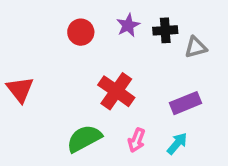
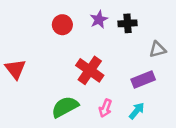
gray triangle: (196, 47) -> (158, 49), moved

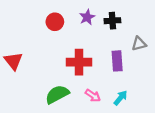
red cross: (90, 70) -> (79, 62), turned -35
purple rectangle: (143, 79) -> (117, 61), moved, turned -72
pink arrow: (105, 108) -> (93, 95), turned -77

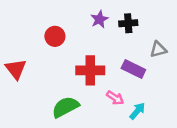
red circle: (55, 22) -> (55, 36), moved
purple rectangle: (117, 61) -> (133, 69), turned -60
pink arrow: (93, 95) -> (115, 98), moved

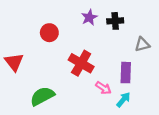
purple rectangle: (133, 69) -> (126, 73), moved, turned 66
red cross: (90, 70) -> (81, 63), turned 30
green semicircle: (65, 107) -> (42, 96), moved

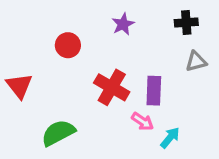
black cross: (115, 21) -> (186, 23), moved
purple rectangle: (126, 73) -> (154, 91), moved

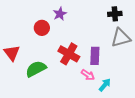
purple star: (123, 24) -> (60, 14), moved
gray triangle: (196, 61) -> (121, 38), size x1.5
green semicircle: (58, 133) -> (36, 69), moved

